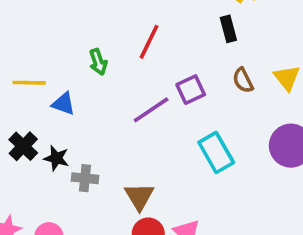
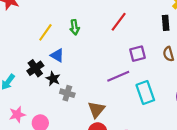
green arrow: (98, 62) -> (75, 27), moved
yellow line: (29, 83) -> (45, 32), turned -66
blue triangle: (63, 104) -> (57, 55), moved
purple line: (151, 110) -> (118, 76), moved

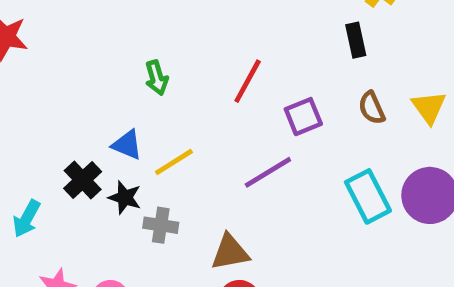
red line: (119, 22) -> (248, 81), moved
yellow line: (45, 32) -> (174, 162), moved, turned 30
cyan rectangle: (145, 92) -> (368, 196), moved
brown triangle: (96, 109) -> (230, 252), turned 48

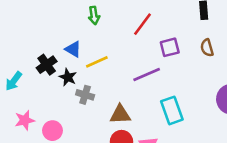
cyan rectangle: (368, 196) -> (172, 110), moved

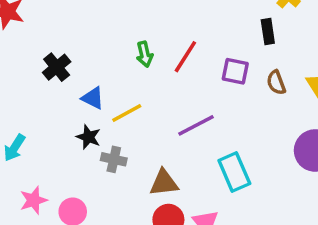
green arrow: (94, 15) -> (145, 54), moved
purple square: (170, 47) -> (235, 71), moved, turned 30
black cross: (47, 65) -> (57, 67), moved

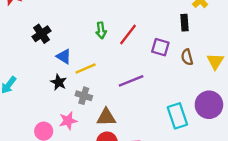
gray cross: (114, 159) -> (84, 96), moved
cyan rectangle: (234, 172) -> (177, 116), moved
pink star: (34, 200) -> (68, 121), moved

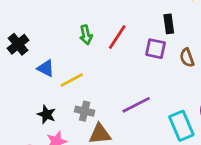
black rectangle: (184, 23) -> (169, 24), moved
purple line: (131, 81) -> (136, 105), moved
black star: (59, 82) -> (46, 114), moved
gray cross: (84, 96) -> (85, 111), moved

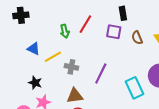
green arrow: (86, 35) -> (65, 31), moved
black cross: (18, 44) -> (21, 15), moved, turned 35
purple line: (136, 105) -> (101, 73), turned -35
gray cross: (85, 111) -> (71, 67), moved

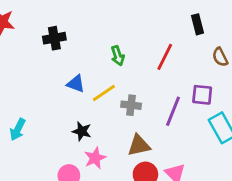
red line: (85, 24) -> (165, 57), moved
purple square: (114, 32) -> (202, 95), moved

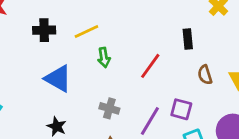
blue triangle: (76, 84) -> (58, 79), size x1.5
yellow line: (104, 93) -> (86, 32), moved

